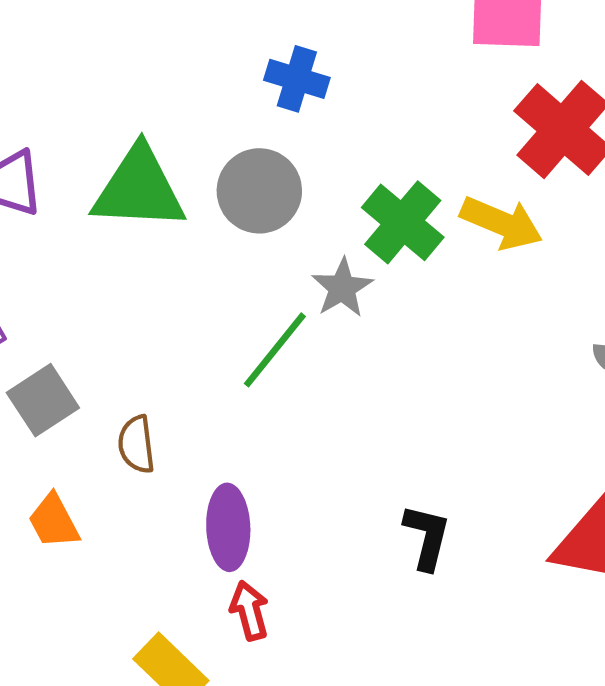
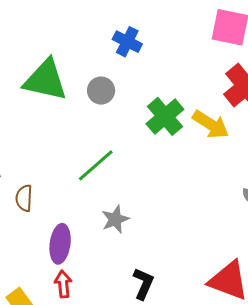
gray circle: (259, 191) -> (101, 91), size x0.7
gray star: (342, 288) -> (115, 219), moved
black L-shape: (427, 537) -> (143, 284), moved

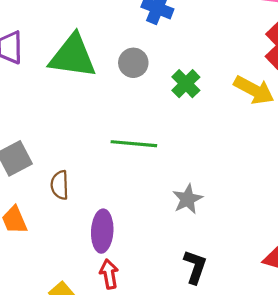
green cross: (165, 116) -> (186, 84), moved, size x0.7
green line: (96, 165) -> (134, 144), turned 51
gray star: (115, 219) -> (187, 199), moved

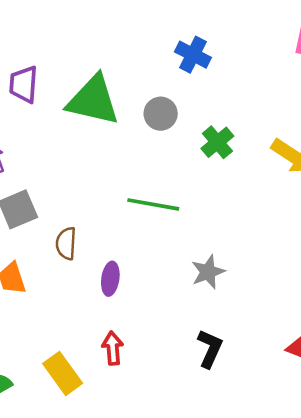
purple ellipse: (102, 231) -> (110, 279), moved, size x0.7

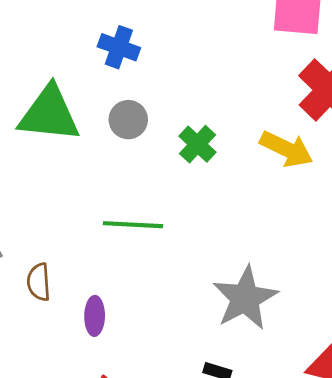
blue cross: (193, 55) -> (119, 47), moved
gray star: (208, 272) -> (245, 298), moved, size x1.6

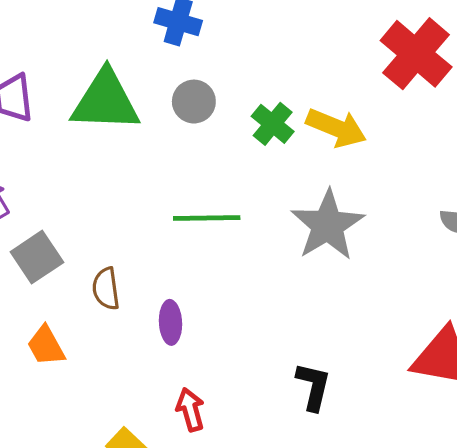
yellow arrow: (286, 149) -> (336, 128), moved
gray star: (245, 298) -> (328, 225), moved

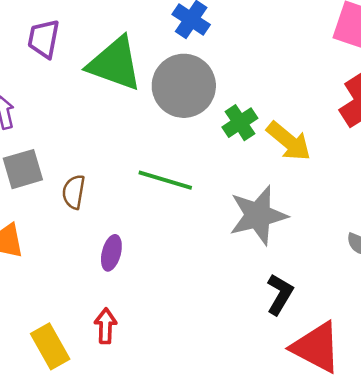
gray circle: (194, 102) -> (184, 86), size x1.8
brown semicircle: (106, 289) -> (74, 192), moved
black L-shape: (313, 386) -> (280, 294), moved

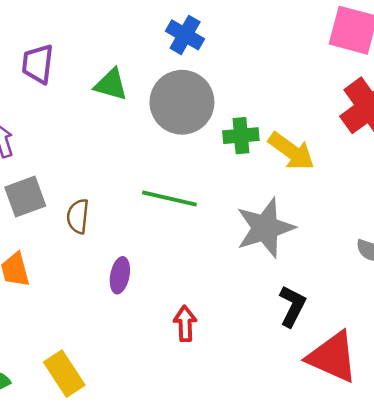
green triangle: (115, 64) -> (111, 85), size x0.6
green cross: (240, 123) -> (241, 136), turned 32
red arrow: (106, 326) -> (185, 324), moved

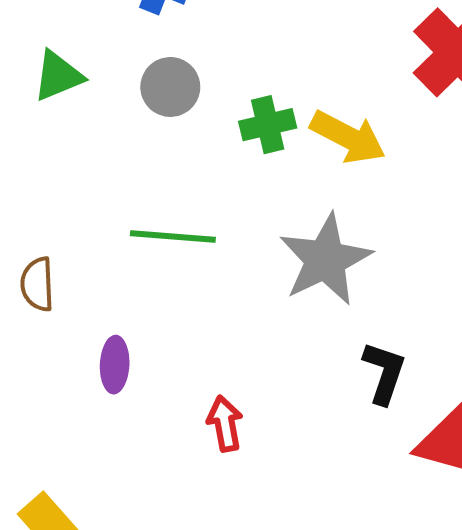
green triangle: (111, 85) -> (58, 76), turned -30
gray circle: (182, 102) -> (170, 87), size x0.6

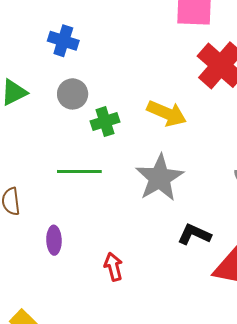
green cross: (268, 125) -> (105, 122), moved
black L-shape: (384, 373) -> (194, 234), turned -80

